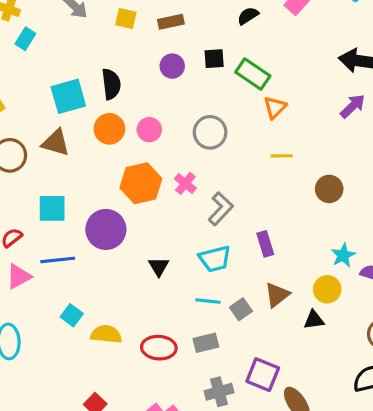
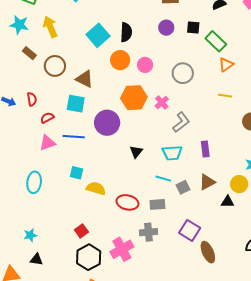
cyan square: (68, 96) -> (98, 35), turned -35
brown triangle: (56, 143) -> (85, 79), moved
cyan square: (72, 315) -> (76, 173), turned -32
gray cross: (219, 392) -> (148, 232), moved

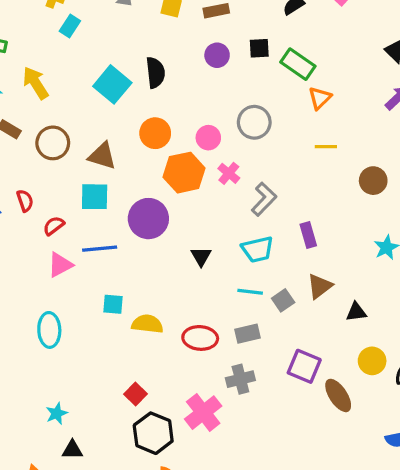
orange circle: (120, 60) -> (155, 133), moved
pink circle: (145, 65) -> (208, 138), moved
yellow circle: (239, 184) -> (372, 361), moved

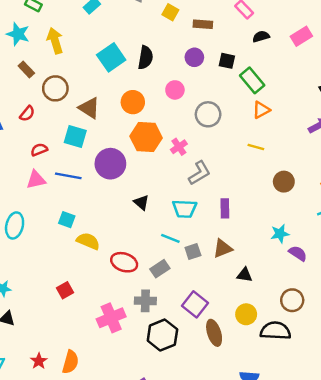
pink circle: (208, 138) -> (175, 90), moved
red semicircle: (25, 201) -> (27, 114), moved, turned 42
black triangle: (201, 257) -> (141, 202), turned -35
gray rectangle: (247, 334) -> (160, 269), turned -36
black hexagon: (153, 433) -> (162, 335), moved

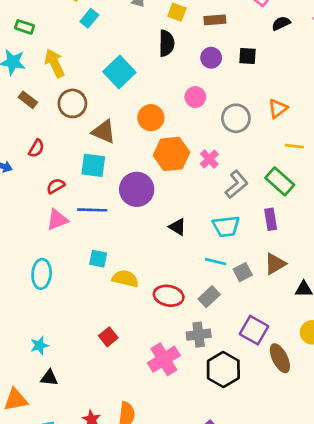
black semicircle: (145, 58) -> (166, 43), moved
green rectangle: (252, 80) -> (280, 181), moved
brown circle: (55, 88) -> (72, 103), moved
orange triangle: (261, 110) -> (278, 108), moved

